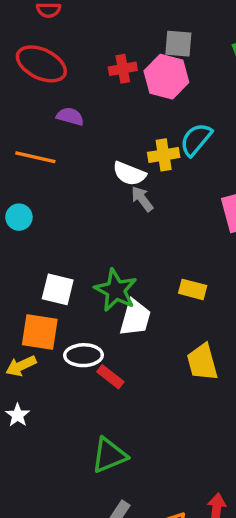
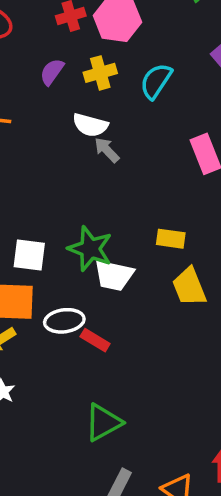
purple semicircle: (70, 116) -> (52, 72), moved, turned -64
yellow cross: (164, 155) -> (100, 73), moved
white trapezoid: (135, 318) -> (114, 275), turned 93
yellow trapezoid: (202, 362) -> (189, 287), moved

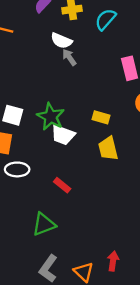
white ellipse: (64, 321) -> (17, 169), moved
red rectangle: (95, 340) -> (62, 185), moved

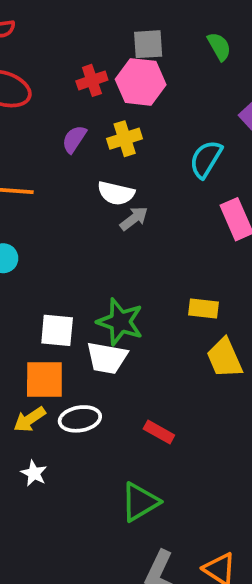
cyan semicircle: (105, 19) -> (206, 159), moved
gray arrow: (69, 57) -> (134, 218), turned 98
white trapezoid: (63, 135) -> (107, 358), moved

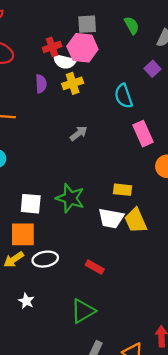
purple semicircle: (74, 139) -> (41, 84), turned 144
cyan semicircle: (206, 159) -> (124, 96), turned -50
white semicircle: (116, 193) -> (64, 62), moved
white trapezoid: (107, 358) -> (111, 218), moved
white star: (34, 473) -> (26, 301), moved

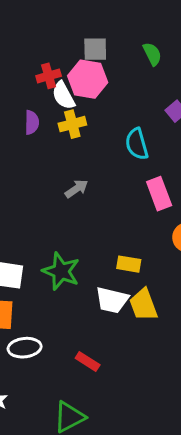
white semicircle: (64, 62) -> (63, 96), turned 45

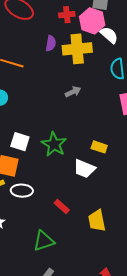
white semicircle: (63, 96) -> (109, 35), moved, turned 150
yellow cross: (72, 124) -> (77, 49), size x1.6
yellow trapezoid: (143, 305) -> (97, 221), moved

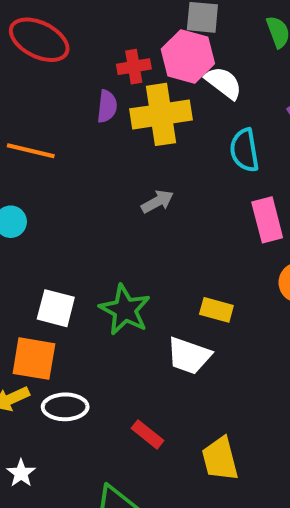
red cross: (67, 15) -> (134, 67), moved

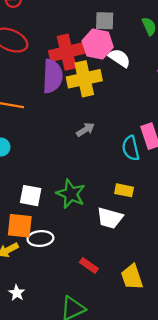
red cross: (134, 67) -> (67, 52), size x1.8
purple semicircle: (107, 106) -> (53, 76), size x1.8
cyan semicircle: (244, 150) -> (131, 148), moved
white ellipse: (65, 407) -> (40, 238), moved

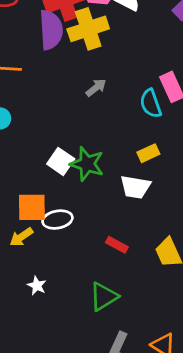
yellow rectangle: (124, 190) -> (148, 153), turned -30
white square: (31, 196) -> (61, 161), moved, turned 30

